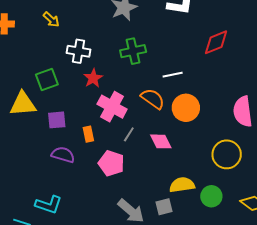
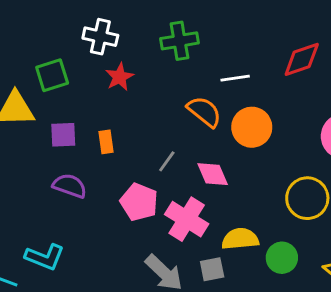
red diamond: (216, 42) -> (302, 59), moved
pink cross: (112, 107) -> (187, 219), moved
orange rectangle: (88, 134) -> (106, 142), moved

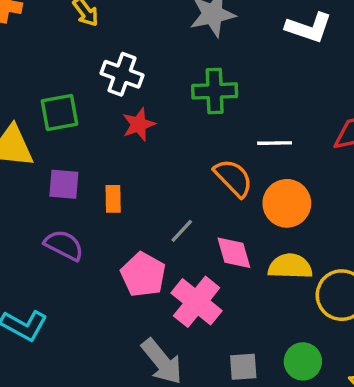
yellow semicircle: (240, 239) -> (290, 266), moved
gray square: (212, 269) -> (243, 367), moved

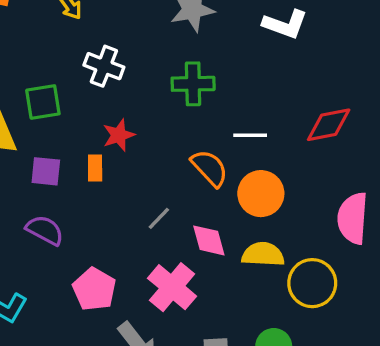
red star: (139, 124) -> (119, 135), moved
orange rectangle: (113, 199) -> (95, 168), moved
pink pentagon: (143, 275) -> (94, 289), moved

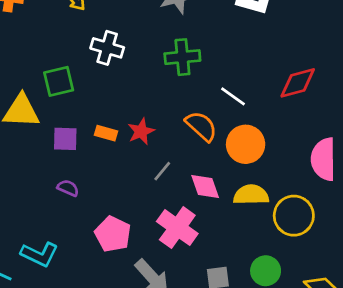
red star: (119, 135) -> (141, 131), moved
white line: (250, 135) -> (233, 96), turned 40
orange rectangle: (95, 168) -> (106, 133), turned -70
purple semicircle: (45, 230) -> (68, 188), size x0.7

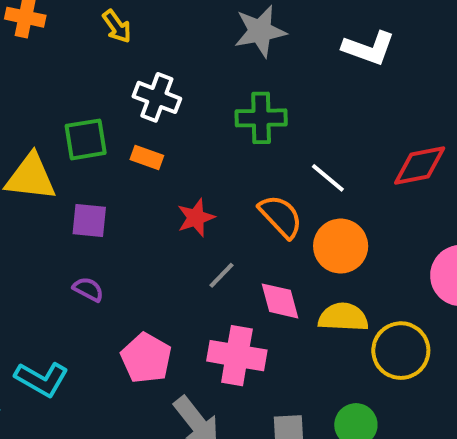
orange rectangle: (106, 133) -> (147, 157), moved
pink cross: (177, 228) -> (237, 356), turned -30

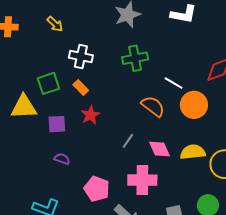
orange rectangle: (147, 157) -> (81, 88), turned 35
red star: (196, 218) -> (90, 115), moved
orange circle: (341, 246) -> (194, 105), moved

